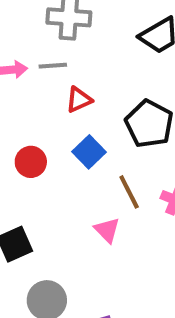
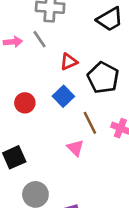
gray line: (53, 66) -> (39, 39), turned 60
red triangle: (79, 100) -> (69, 62), moved

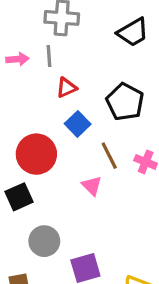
gray line: (39, 39) -> (49, 56), turned 30
red triangle: (69, 62) -> (66, 88), moved
red circle: (25, 103) -> (36, 154), moved, size x1.6

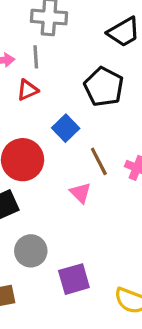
red triangle: (66, 88) -> (27, 90), moved
black pentagon: (125, 102) -> (104, 87), moved

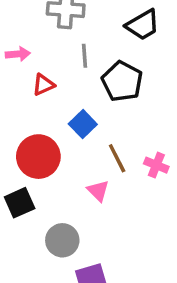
gray line: (36, 57) -> (85, 56), moved
gray circle: (31, 251) -> (62, 240), moved

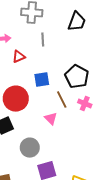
black trapezoid: (143, 25) -> (77, 22), turned -40
black pentagon: (122, 81) -> (77, 77), moved
blue square: (83, 124) -> (42, 80), turned 35

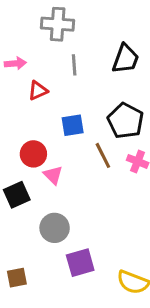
black trapezoid: (77, 22) -> (125, 59), moved
red circle: (16, 99) -> (33, 154), size x0.7
pink triangle: (51, 119) -> (53, 175), moved

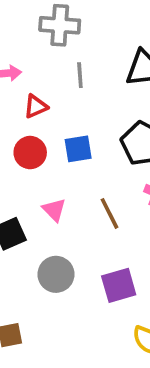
red circle: (33, 154) -> (30, 153), moved
brown line: (103, 155) -> (110, 213), moved
purple square: (80, 263) -> (119, 285), moved

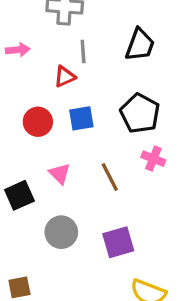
red triangle: (36, 106) -> (65, 77), moved

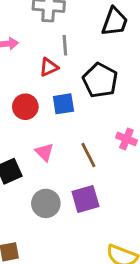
black trapezoid: (140, 45) -> (115, 22), moved
black pentagon: (140, 113) -> (100, 80), moved
purple square: (118, 242) -> (85, 199), moved

